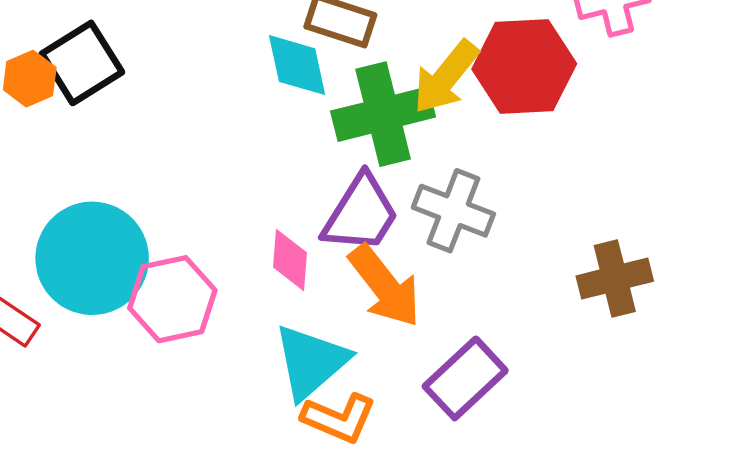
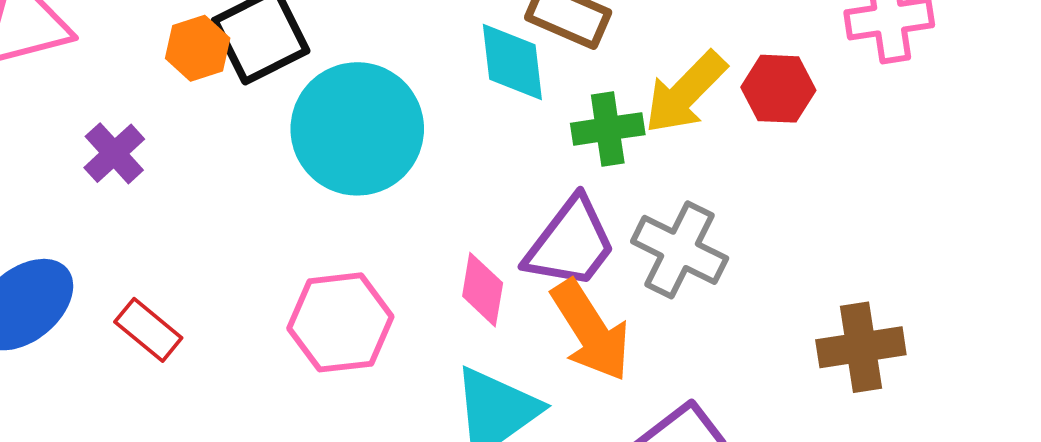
red hexagon: (524, 66) -> (778, 89), size x0.6
green cross: (383, 114) -> (608, 129), size x0.6
cyan circle: (92, 258) -> (357, 129), moved

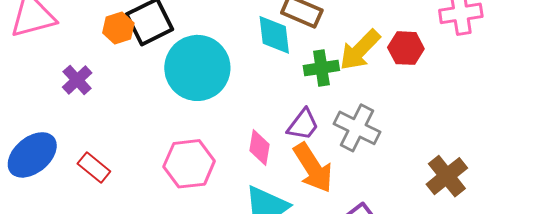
purple trapezoid: (571, 243) -> (303, 125), size x0.7
brown cross: (861, 347) -> (447, 176), turned -30

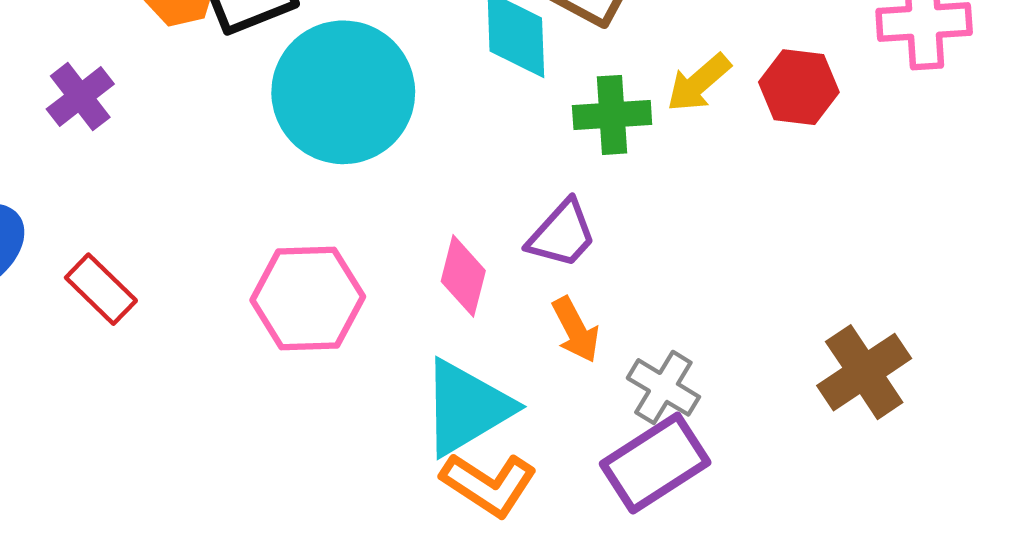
yellow arrow: (360, 50) -> (699, 83), size x0.7
gray cross: (357, 128) -> (663, 387), moved, size x0.7
orange arrow: (313, 168) -> (576, 330), size x0.6

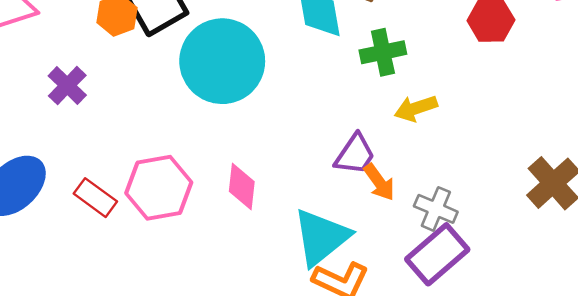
yellow arrow: (699, 83) -> (416, 108), moved, turned 30
purple trapezoid: (562, 234) -> (355, 154), moved
pink diamond: (463, 276) -> (242, 186), moved
pink hexagon: (308, 298) -> (159, 188), moved

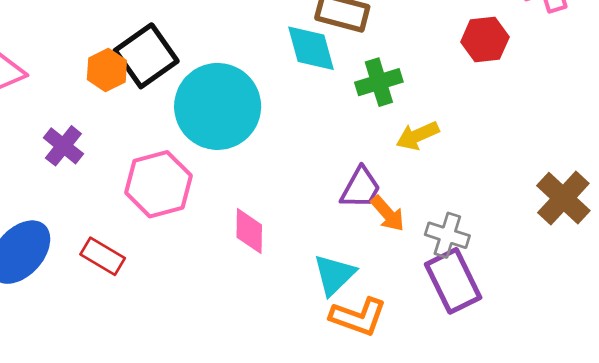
pink hexagon: (159, 188) -> (158, 184), moved
cyan triangle: (321, 237) -> (334, 275), size x0.7
purple rectangle: (437, 254) -> (453, 281), turned -70

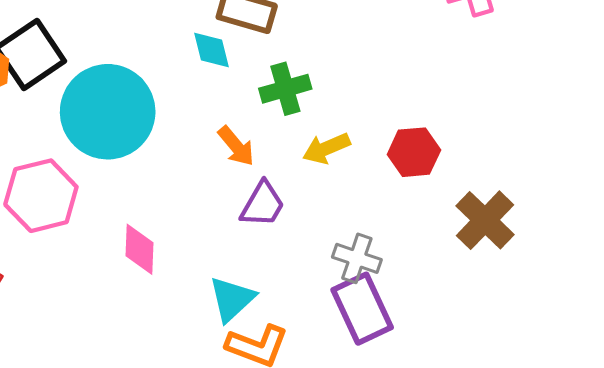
red hexagon: (485, 40) -> (414, 152), moved
cyan diamond: (311, 48) -> (212, 50), size x0.7
orange arrow: (388, 214) -> (236, 146), moved

